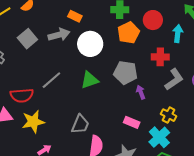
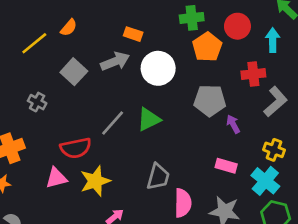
green triangle: (90, 80) -> (149, 119), moved

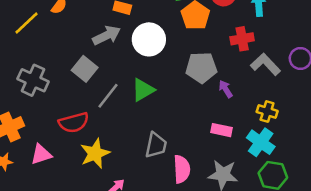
gray square: (74, 72) -> (85, 69), moved
gray cross: (37, 102) -> (33, 80), size x1.6
gray L-shape: (275, 102) -> (265, 64), turned -88
pink triangle: (56, 178) -> (41, 154), moved

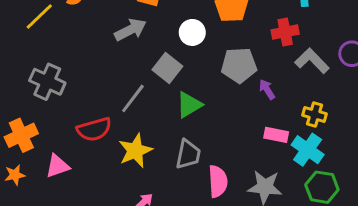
white circle: (149, 39) -> (192, 32), moved, size x0.7
gray square: (85, 69) -> (167, 68), moved
green triangle: (143, 90) -> (189, 105), moved
pink rectangle: (222, 130) -> (276, 135), moved
yellow star: (95, 153) -> (135, 151), moved

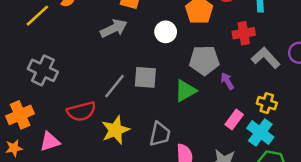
gray square: (167, 68) -> (145, 77), moved, turned -35
green triangle: (189, 105) -> (185, 91), moved
pink rectangle: (276, 135) -> (234, 119), turned -66

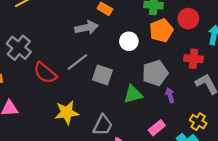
gray pentagon: (204, 60) -> (155, 73), turned -30
gray line: (115, 86) -> (77, 62), moved
red semicircle: (81, 111) -> (45, 73), moved, turned 40
pink rectangle: (234, 119) -> (157, 128), moved

